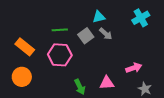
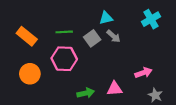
orange rectangle: (25, 47) -> (27, 36), moved
orange circle: (22, 77) -> (30, 74), moved
green arrow: (80, 87) -> (86, 93), turned -77

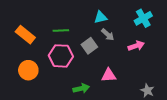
gray square: (92, 38) -> (89, 46), moved
pink arrow: (143, 73) -> (136, 46), moved
pink triangle: (115, 89) -> (109, 75), moved

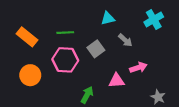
gray arrow: (108, 35) -> (125, 40), moved
pink arrow: (136, 46) -> (138, 68), moved
green arrow: (81, 88) -> (87, 95), turned -49

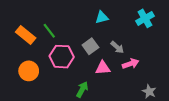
green line: (65, 33) -> (49, 31), moved, turned 56
gray arrow: (125, 40) -> (117, 47), moved
pink triangle: (117, 81) -> (103, 68), moved

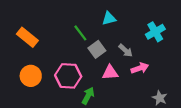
cyan cross: (145, 18) -> (155, 32), moved
green line: (49, 31) -> (80, 33), moved
pink hexagon: (62, 57) -> (68, 76), moved

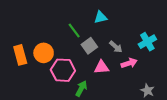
cyan cross: (155, 32) -> (147, 42), moved
orange rectangle: (27, 37) -> (20, 55), moved, turned 36
orange circle: (31, 76) -> (44, 53), moved

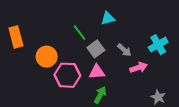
orange rectangle: (20, 55) -> (16, 37), moved
pink triangle: (102, 67) -> (97, 72), moved
green arrow: (81, 89) -> (100, 95), moved

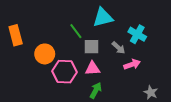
cyan triangle: (108, 18) -> (103, 18), size x1.5
cyan cross: (158, 45) -> (137, 34), moved, turned -30
gray square: (96, 49) -> (91, 47), turned 35

